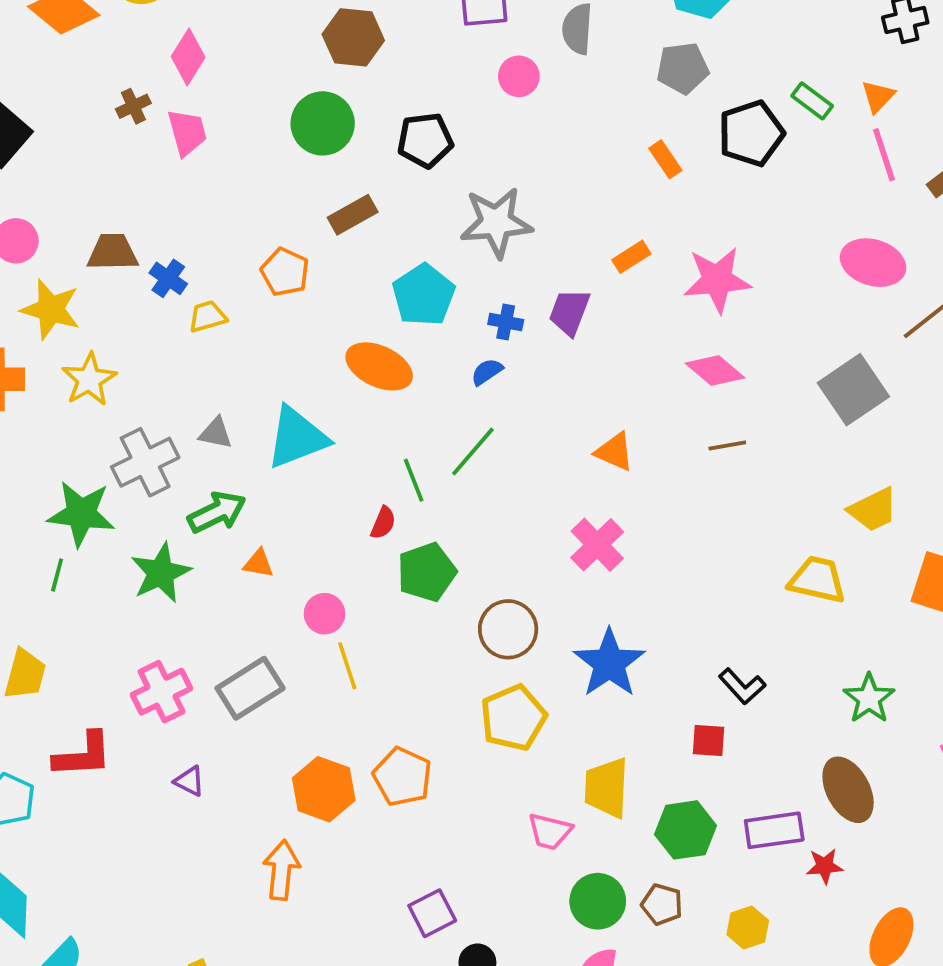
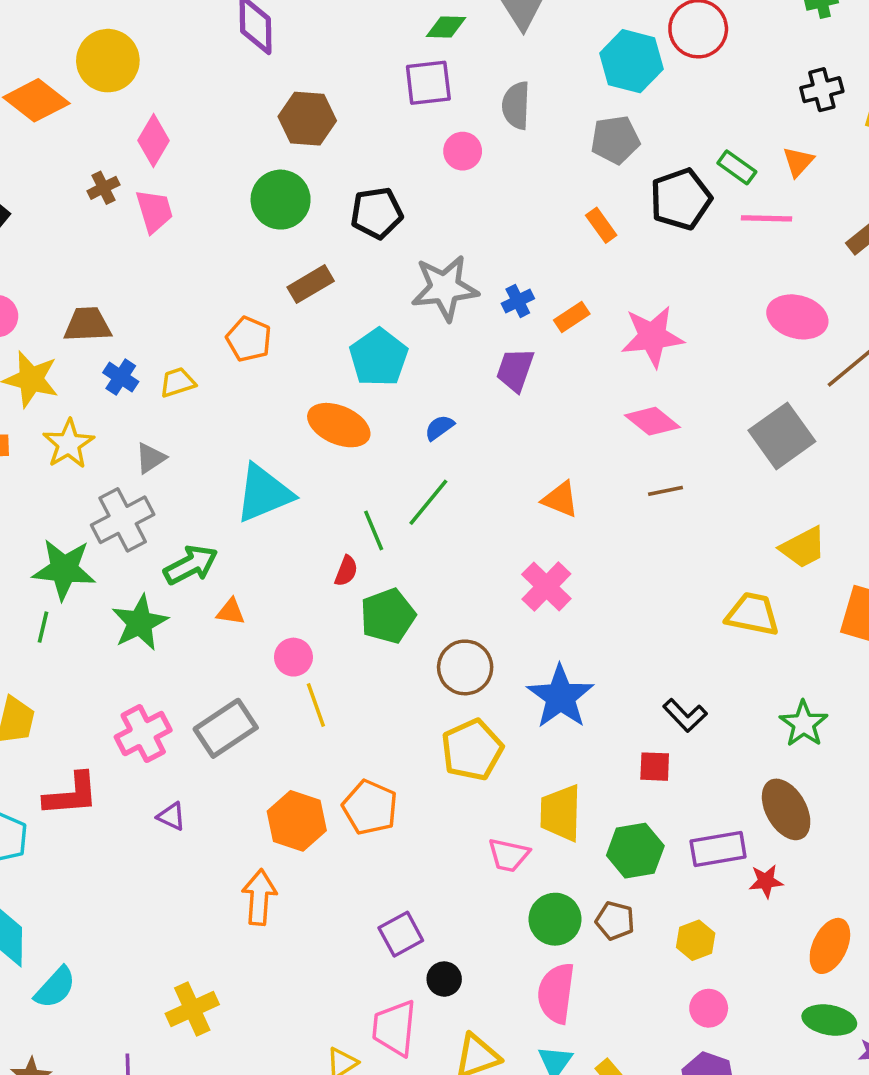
pink line: (884, 155) -> (767, 218), moved, turned -69
blue cross: (168, 278) -> (121, 377), moved
blue cross: (506, 322) -> (518, 301), moved, turned -36
gray triangle: (216, 433) -> (151, 458), moved, turned -44

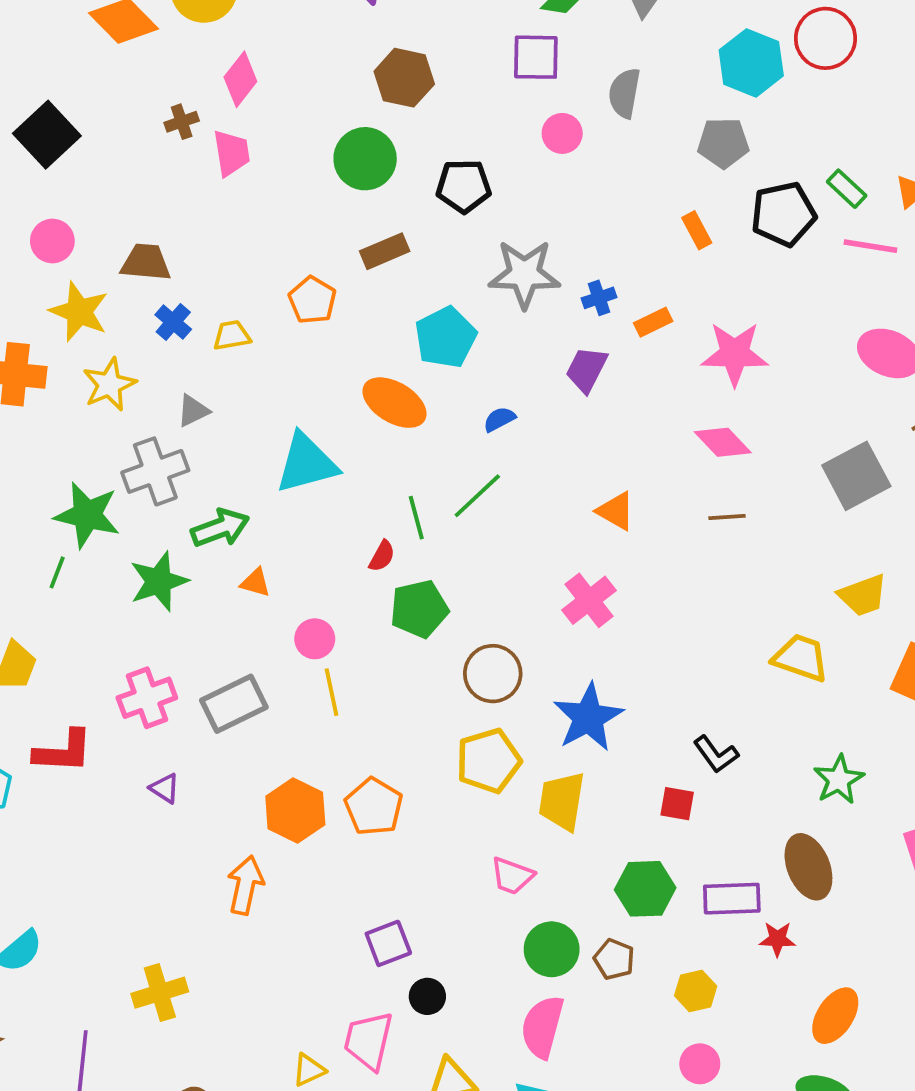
yellow trapezoid: (561, 813) -> (562, 801), moved

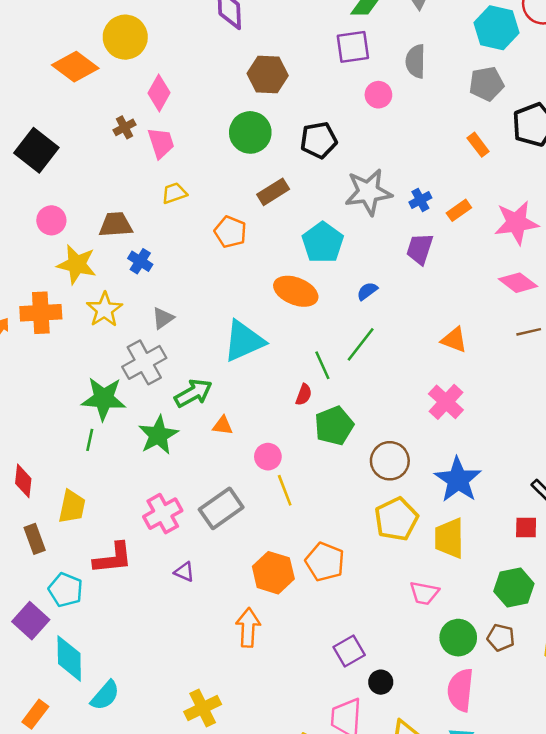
yellow trapezoid: (232, 335) -> (174, 193), moved

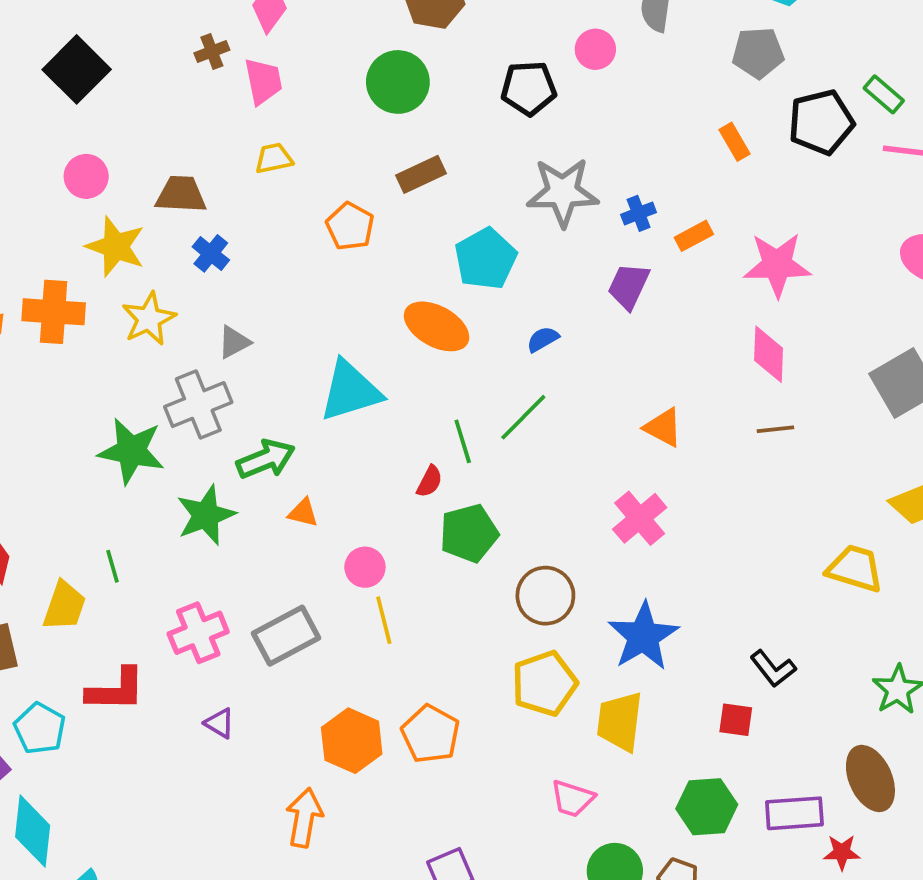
black pentagon: (319, 140) -> (529, 88), moved
pink diamond: (518, 283) -> (769, 354), turned 48
green line: (90, 440) -> (112, 566), moved, turned -35

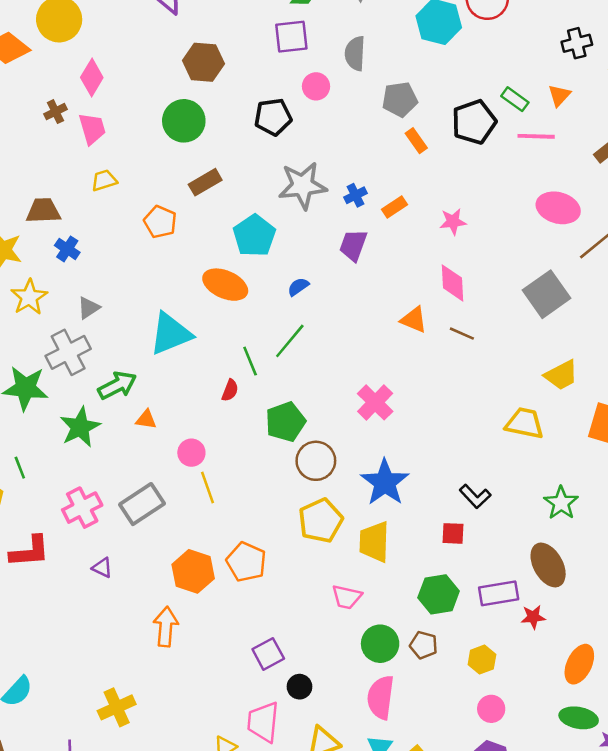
gray pentagon: (758, 53) -> (400, 99), moved
pink star: (777, 265) -> (453, 222), size x0.6
orange triangle: (663, 427) -> (414, 320), moved
brown line: (775, 429) -> (462, 334), turned 35
green pentagon: (469, 533) -> (285, 422), moved

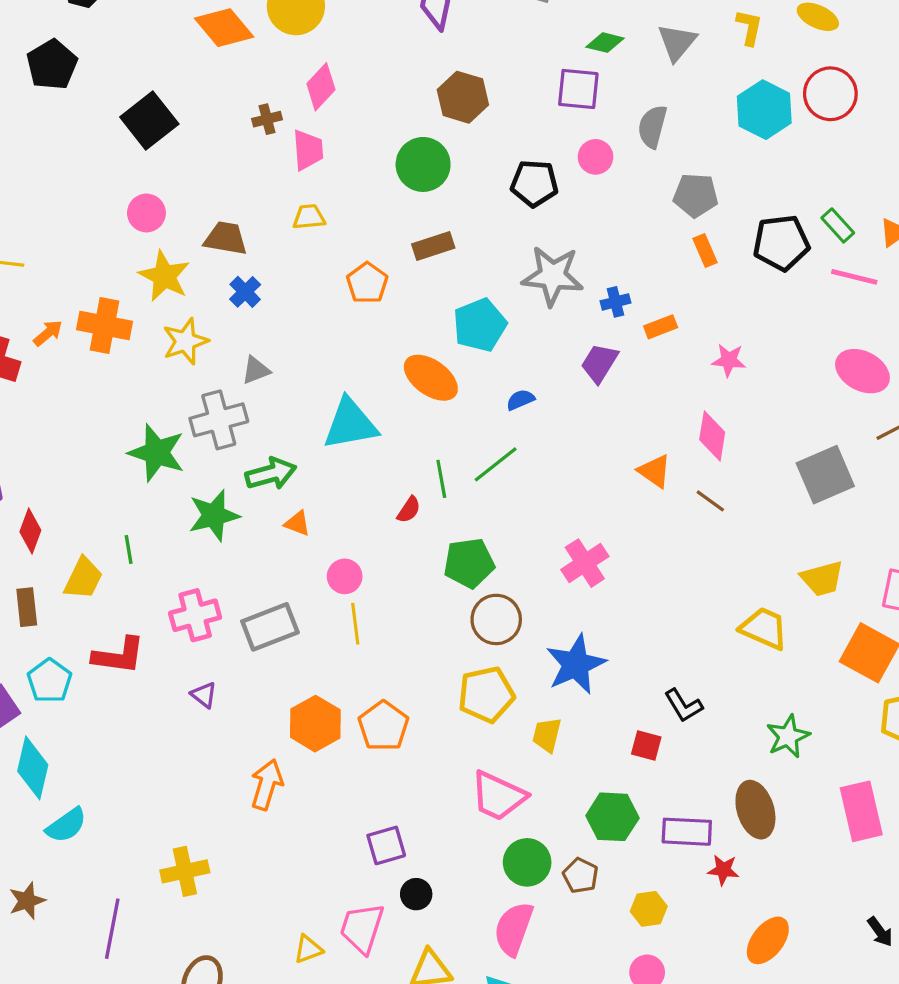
yellow trapezoid: (374, 542) -> (547, 735), size x0.7
pink trapezoid: (347, 597) -> (498, 796), size x1.5

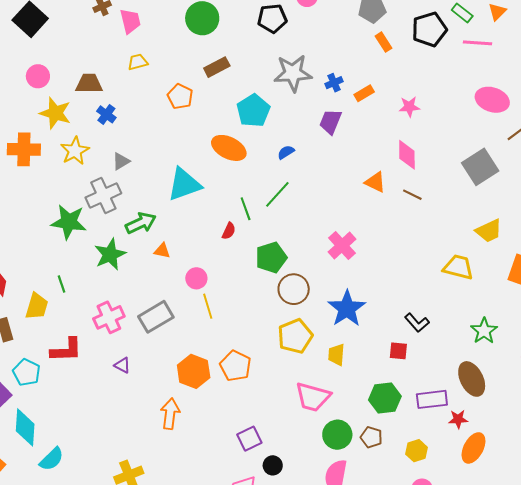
orange ellipse: (768, 940) -> (473, 448), moved

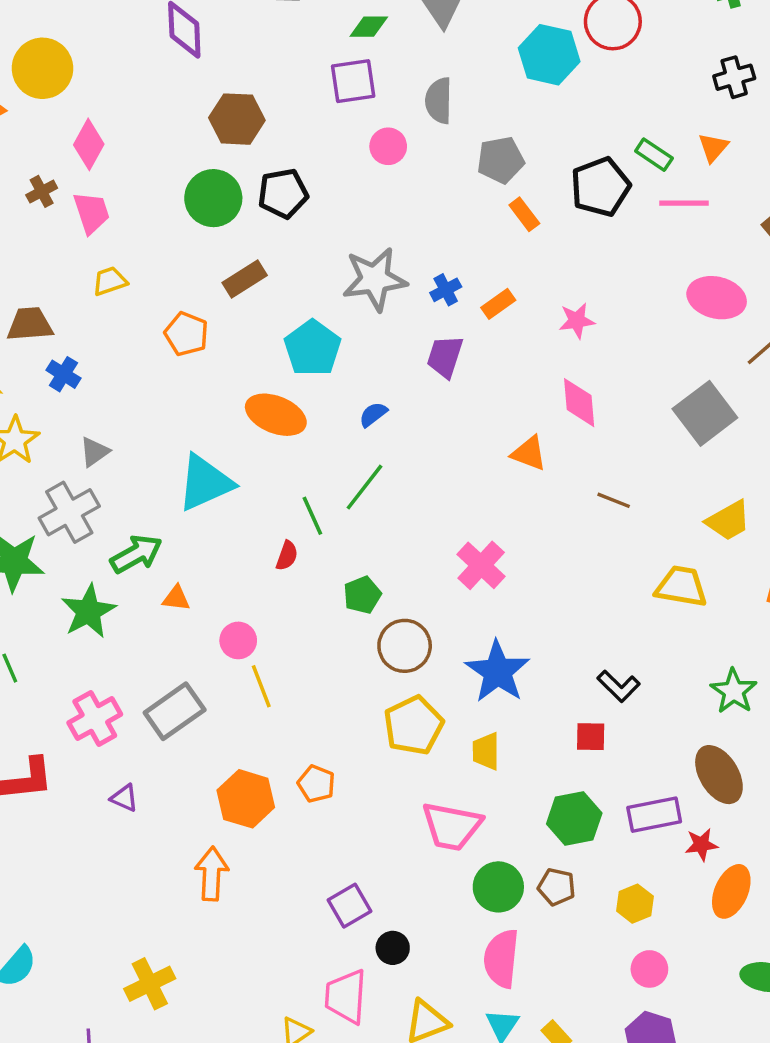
black pentagon: (272, 18) -> (283, 193), moved
brown line: (412, 195) -> (614, 500), moved
green pentagon: (271, 257) -> (362, 595), size x0.7
orange pentagon: (235, 366) -> (316, 784), size x0.7

